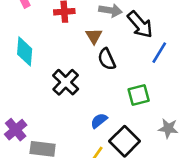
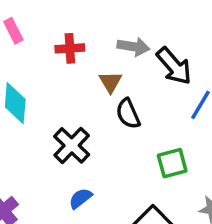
blue semicircle: (99, 121) -> (80, 198), moved

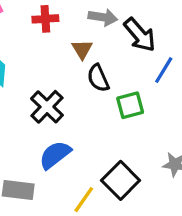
green square: (172, 163) -> (130, 105), moved
blue semicircle: (80, 198) -> (55, 155), size x1.5

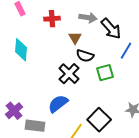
black semicircle: (98, 78) -> (85, 56), turned -48
black cross: (47, 107) -> (69, 74), moved

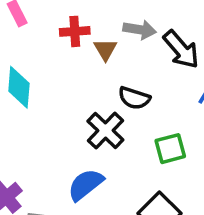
brown triangle: (75, 38) -> (105, 49), moved
green square: (105, 73) -> (170, 149), moved

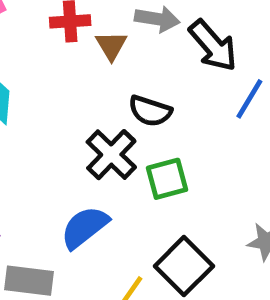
green square: (170, 149) -> (167, 179), moved

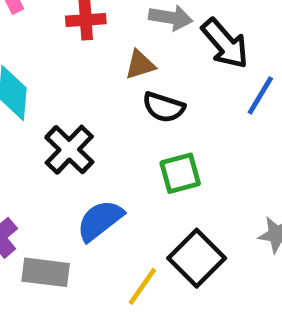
brown triangle: (111, 46) -> (140, 65), moved, turned 44
black cross: (111, 155) -> (69, 150), moved

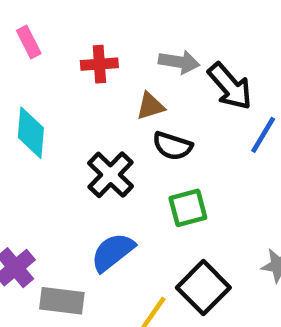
black cross: (69, 150) -> (111, 175), moved

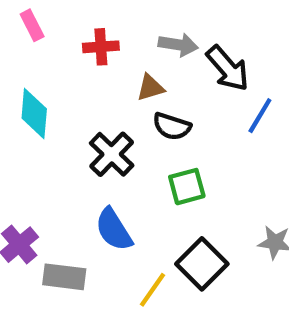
blue semicircle: (113, 252) -> (114, 229), turned -84

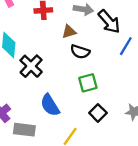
black cross: (112, 154) -> (31, 66), moved
black square: (202, 264) -> (98, 113), moved, size x0.7

